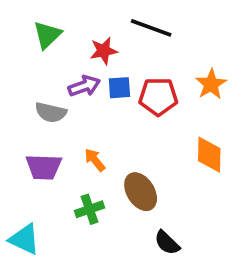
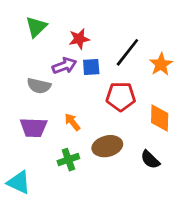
black line: (151, 28) -> (127, 52), moved, turned -72
red pentagon: (158, 97) -> (121, 97), moved
brown ellipse: (141, 192) -> (107, 146), turned -72
black semicircle: (167, 243) -> (150, 160), moved

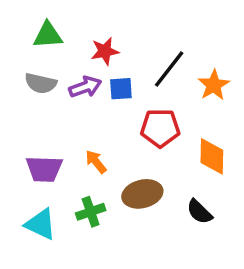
green triangle: (36, 27) -> (48, 35), turned 40
gray semicircle: (39, 86) -> (41, 83), moved
cyan triangle: (19, 182) -> (41, 224), moved

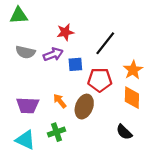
green triangle: (48, 35) -> (19, 16), moved
orange star: (214, 85) -> (133, 70), moved
blue square: (121, 89) -> (75, 64), moved
brown ellipse: (142, 194) -> (84, 107), moved, turned -55

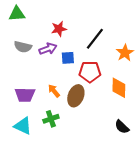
orange star: (133, 70) -> (125, 53), moved
black semicircle: (124, 132) -> (122, 127), moved

